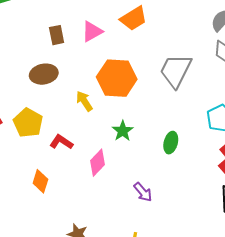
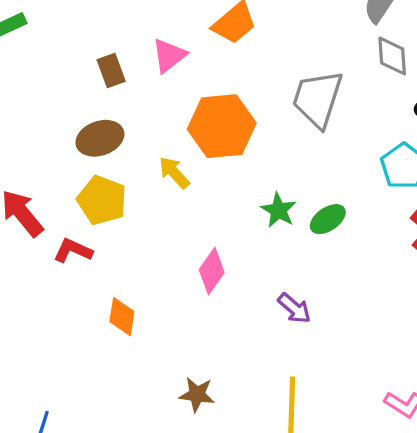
yellow pentagon: (28, 123) -> (102, 200), moved
green star: (123, 131) -> (279, 210), moved
red L-shape: (61, 142) -> (73, 251), moved
green ellipse: (171, 143) -> (328, 219), turned 50

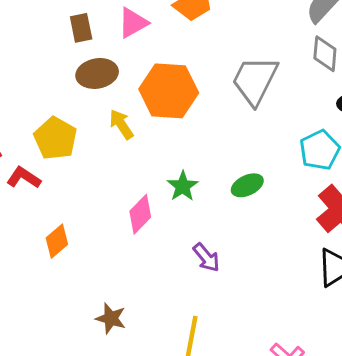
brown ellipse: (100, 138) -> (97, 73), moved
green star: (279, 210) -> (183, 186), moved
orange diamond: (122, 317) -> (57, 241), turned 32

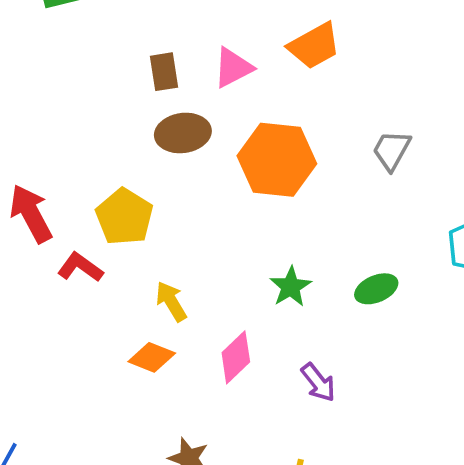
gray trapezoid: (255, 80) -> (392, 150), size x0.6
yellow arrow: (121, 124) -> (171, 301), moved
pink diamond: (140, 214) -> (236, 357), moved
orange diamond: (57, 241) -> (152, 357), moved, turned 60

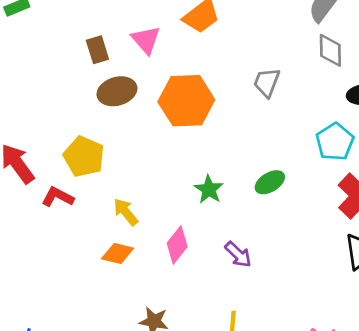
pink triangle: (233, 68) -> (146, 40), turned -36

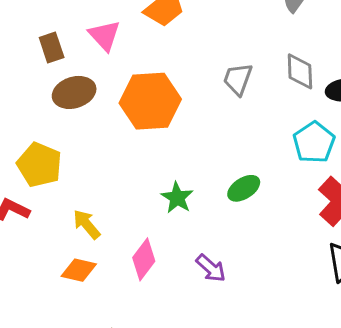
gray diamond: (330, 50) -> (300, 71), moved

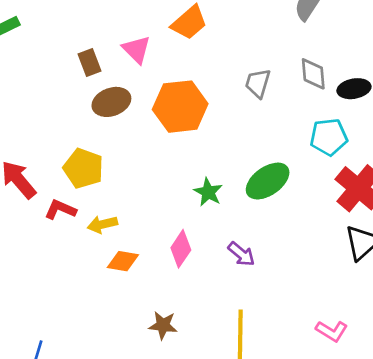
cyan pentagon: (314, 142) -> (329, 137), turned 30
green ellipse: (244, 188) -> (268, 181), size x1.5
yellow arrow: (87, 224) -> (102, 224), moved, turned -60

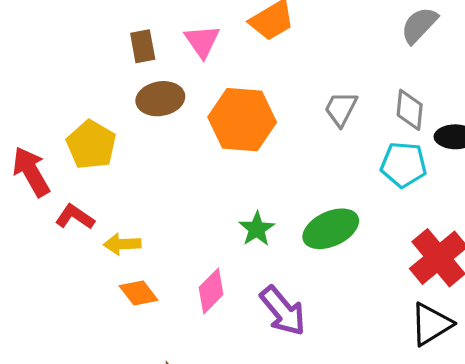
cyan pentagon: (329, 137) -> (404, 165), moved
yellow pentagon: (83, 168) -> (91, 145), moved
purple arrow: (241, 254) -> (283, 311), size x1.5
orange diamond: (123, 261) -> (139, 293), turned 32

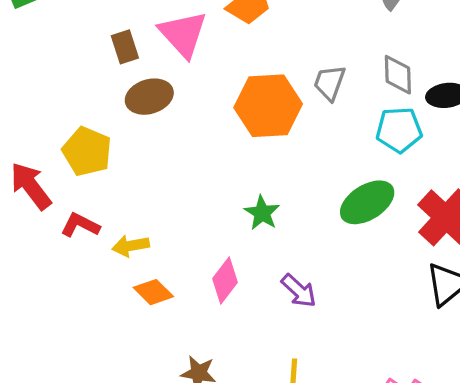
pink triangle: (202, 41) -> (183, 34), size x1.4
orange hexagon: (242, 120) -> (268, 106), moved
green ellipse: (331, 229) -> (367, 202), moved
purple arrow: (283, 311) -> (299, 291), size x0.7

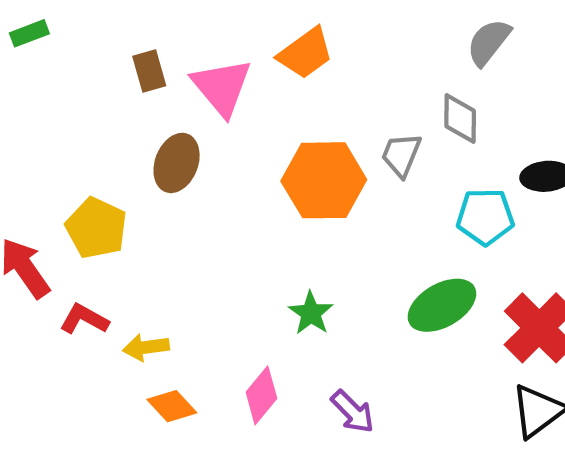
brown rectangle: (125, 47) -> (149, 71), moved
gray diamond: (398, 75) -> (460, 119), moved
brown ellipse: (149, 97) -> (177, 163), turned -54

